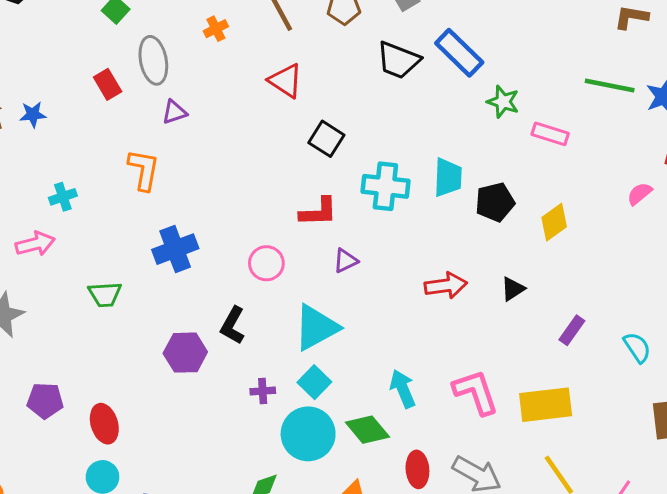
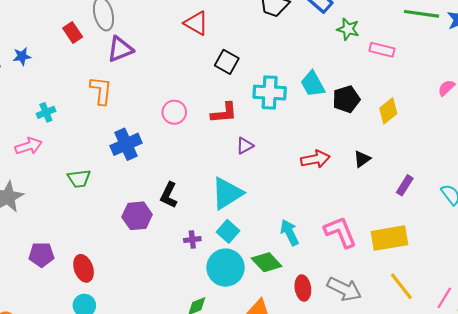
purple triangle: (174, 112) -> (120, 49), size x1.5
cyan trapezoid: (448, 177) -> (313, 84), turned 152
pink circle: (266, 263) -> (174, 112), moved

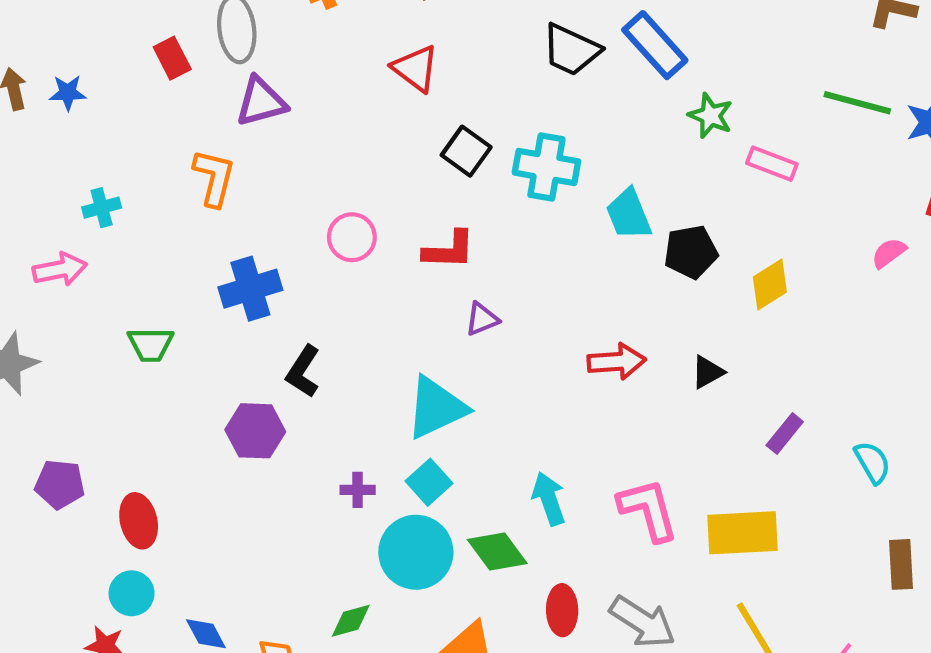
cyan cross: (270, 93) -> (546, 167), moved
black L-shape: (169, 195) -> (303, 371), moved

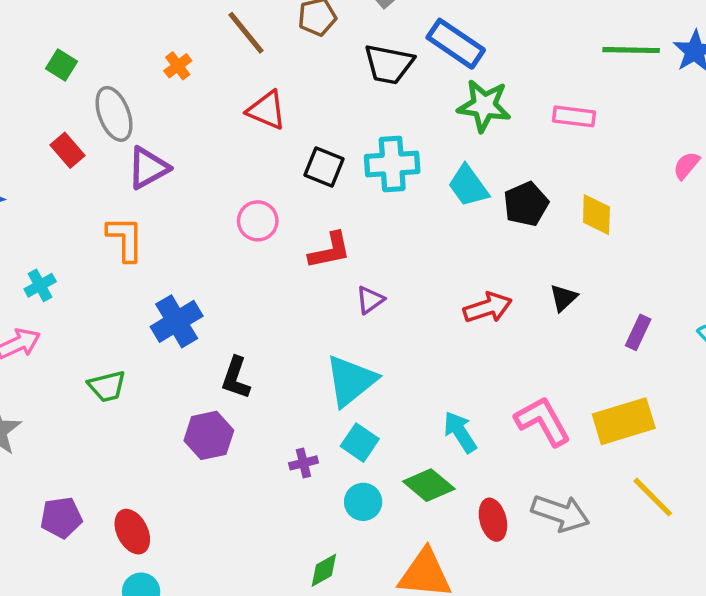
green star: (710, 116) -> (484, 106), moved, size x1.4
pink circle: (352, 237) -> (258, 221), moved
yellow diamond: (770, 284) -> (596, 215), turned -42
cyan circle: (416, 552) -> (363, 502), size x0.6

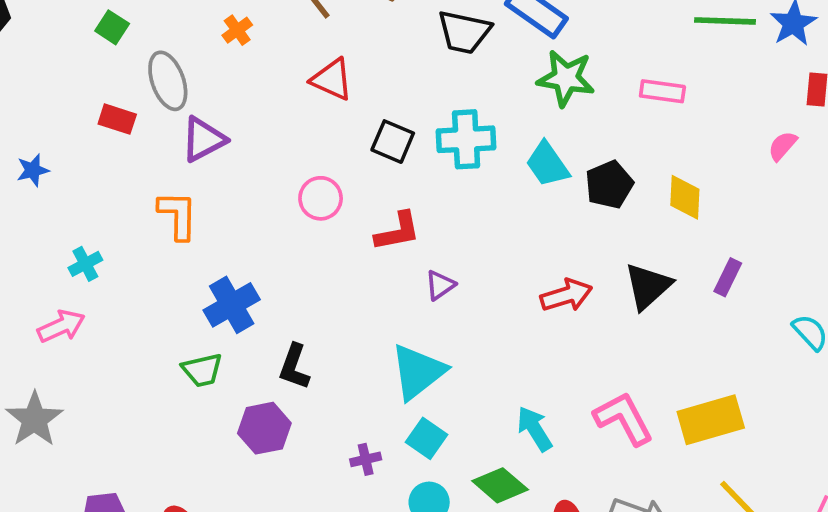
red rectangle: (68, 150) -> (117, 119), turned -32
black triangle: (563, 298) -> (648, 286), size x1.6
purple rectangle: (638, 332) -> (728, 277), moved
green trapezoid: (107, 386) -> (202, 370), moved

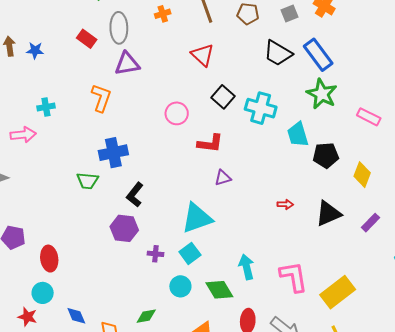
red arrow: (566, 295) -> (285, 204), size x0.6
yellow rectangle: (711, 420) -> (338, 292), turned -40
purple hexagon: (264, 428) -> (124, 228), moved

